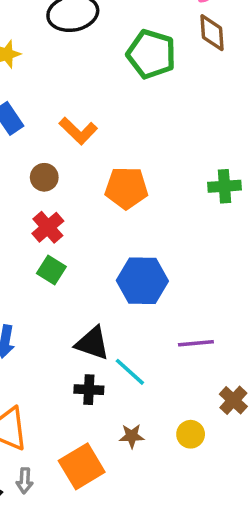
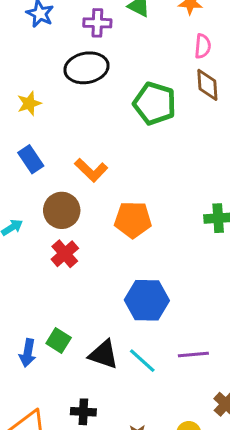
brown circle: (44, 177) -> (62, 210), size x1.5
green square: (51, 270) -> (59, 341), moved
cyan line: (130, 372) -> (142, 361), moved
black cross: (89, 390) -> (83, 412), moved

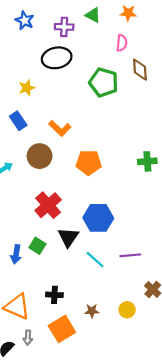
pink semicircle: (203, 46) -> (122, 43), moved
yellow star: (29, 103) -> (27, 88), moved
red cross: (65, 254) -> (48, 205), moved, size x1.4
black triangle: (104, 354) -> (68, 237), moved, turned 45

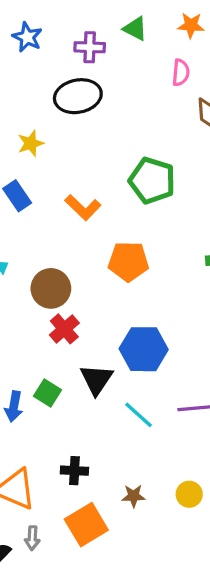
green pentagon: (104, 82) -> (152, 180), moved
brown circle: (40, 156) -> (51, 288), moved
red cross: (48, 205) -> (64, 329), size x0.7

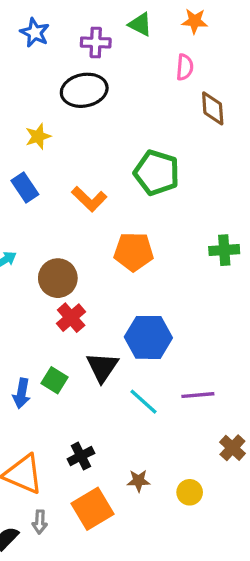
black cross: (74, 471) -> (81, 456), turned -30
yellow circle: (189, 494) -> (190, 492), moved

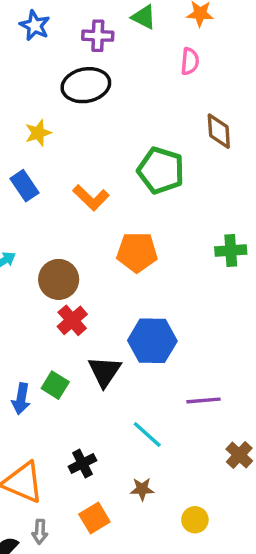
brown diamond: (213, 108) -> (219, 131), moved
cyan line: (144, 402) -> (147, 435), moved
yellow circle: (190, 492) -> (195, 520), moved
orange square: (92, 509) -> (94, 518), size x0.7

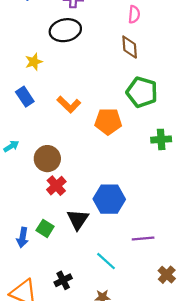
brown diamond: (219, 131) -> (130, 47), moved
green pentagon: (161, 170) -> (142, 92), moved
orange pentagon: (137, 252) -> (108, 121), moved

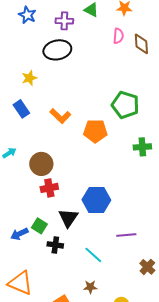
brown diamond: (130, 47) -> (141, 44), moved
red cross: (56, 186) -> (49, 188), turned 30
blue arrow: (23, 237) -> (19, 234), turned 54
black cross: (63, 280) -> (55, 245), moved, turned 35

